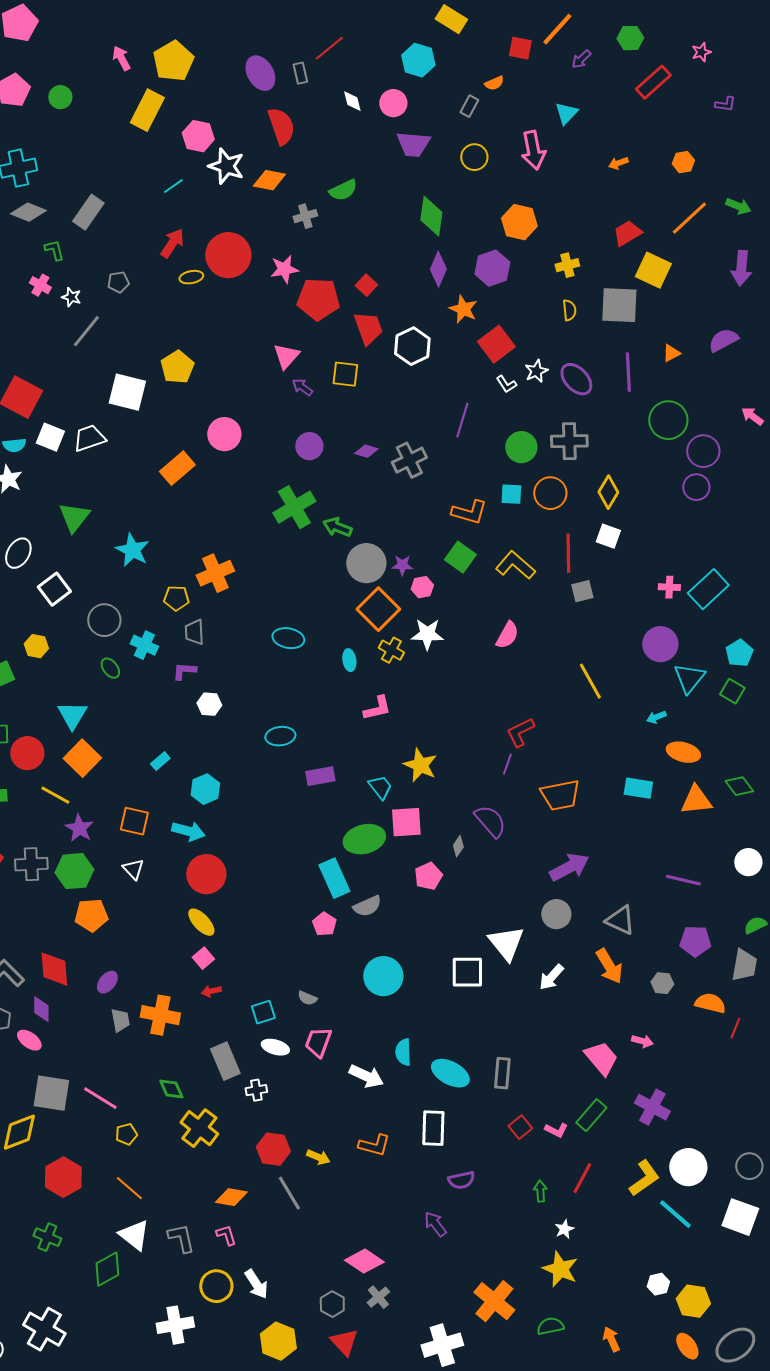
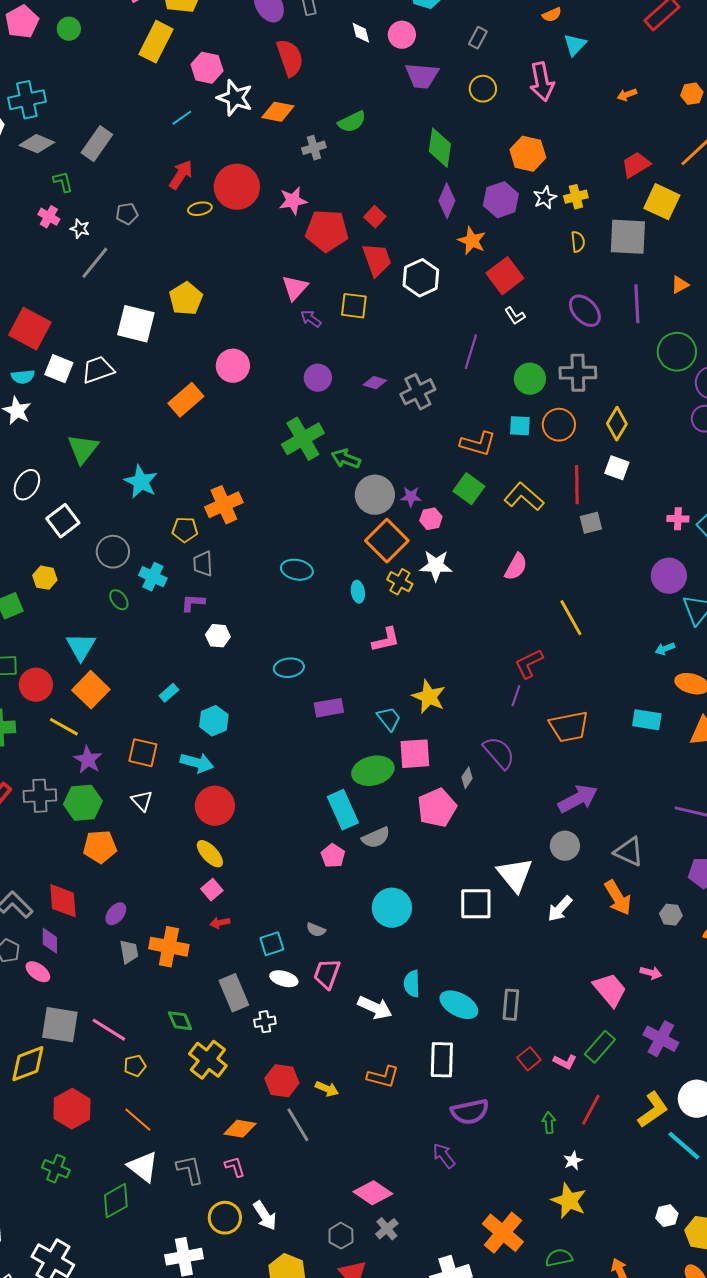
orange semicircle: (494, 83) -> (552, 15), moved
white star: (536, 371) -> (545, 198), moved
yellow line: (590, 681) -> (571, 618), moved
pink pentagon: (428, 876) -> (437, 808), size x1.4
purple semicircle: (461, 1180) -> (470, 1112), size x1.4

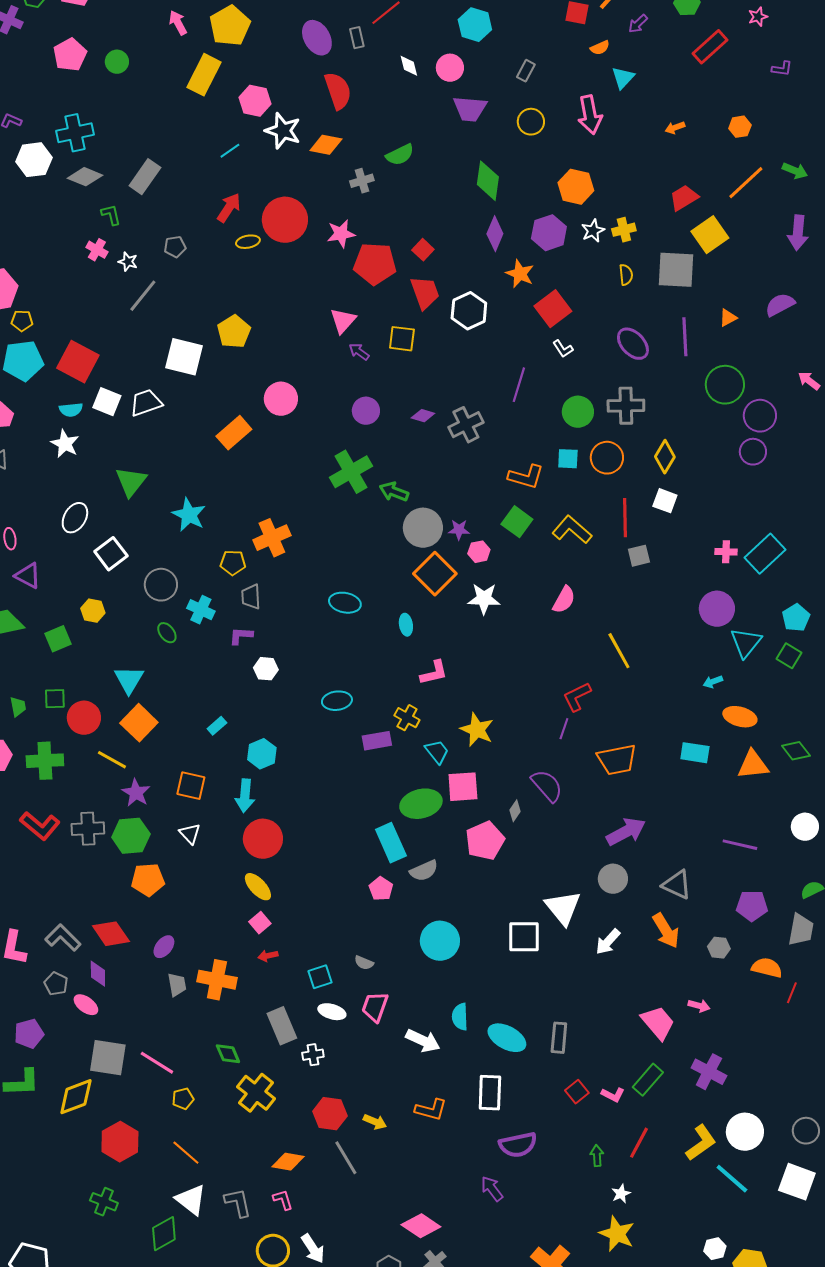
yellow square: (662, 202) -> (710, 235), turned 30
yellow cross: (400, 582) -> (407, 718), moved
cyan arrow: (197, 763) -> (245, 796), turned 80
red diamond: (63, 901) -> (111, 934), turned -30

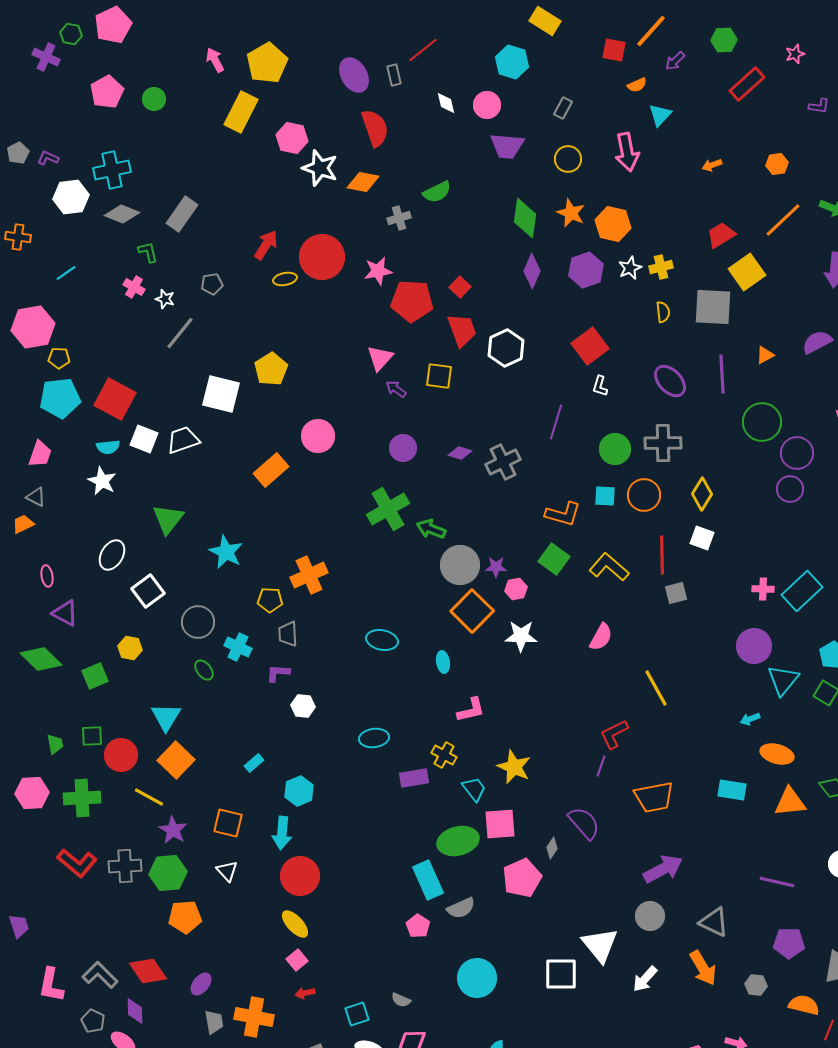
cyan line: (230, 151) -> (66, 273), moved
orange star: (520, 274) -> (571, 213), moved
white L-shape: (563, 349) -> (600, 386), turned 50

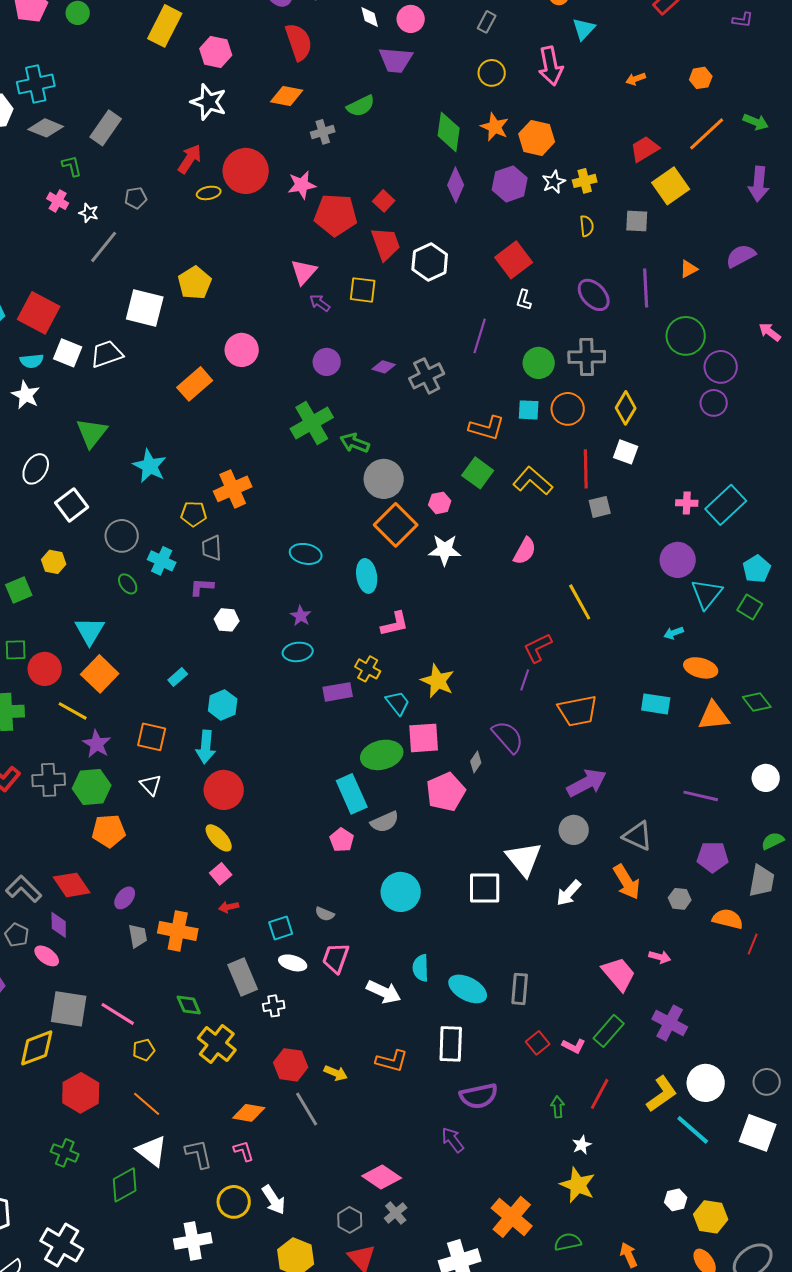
purple trapezoid: (507, 146) -> (396, 60), moved
white star: (320, 168) -> (209, 102), moved
gray square: (713, 307) -> (637, 221), size x0.6
purple star: (496, 567) -> (301, 616), moved, turned 30
cyan ellipse: (443, 662) -> (367, 576), size x1.5

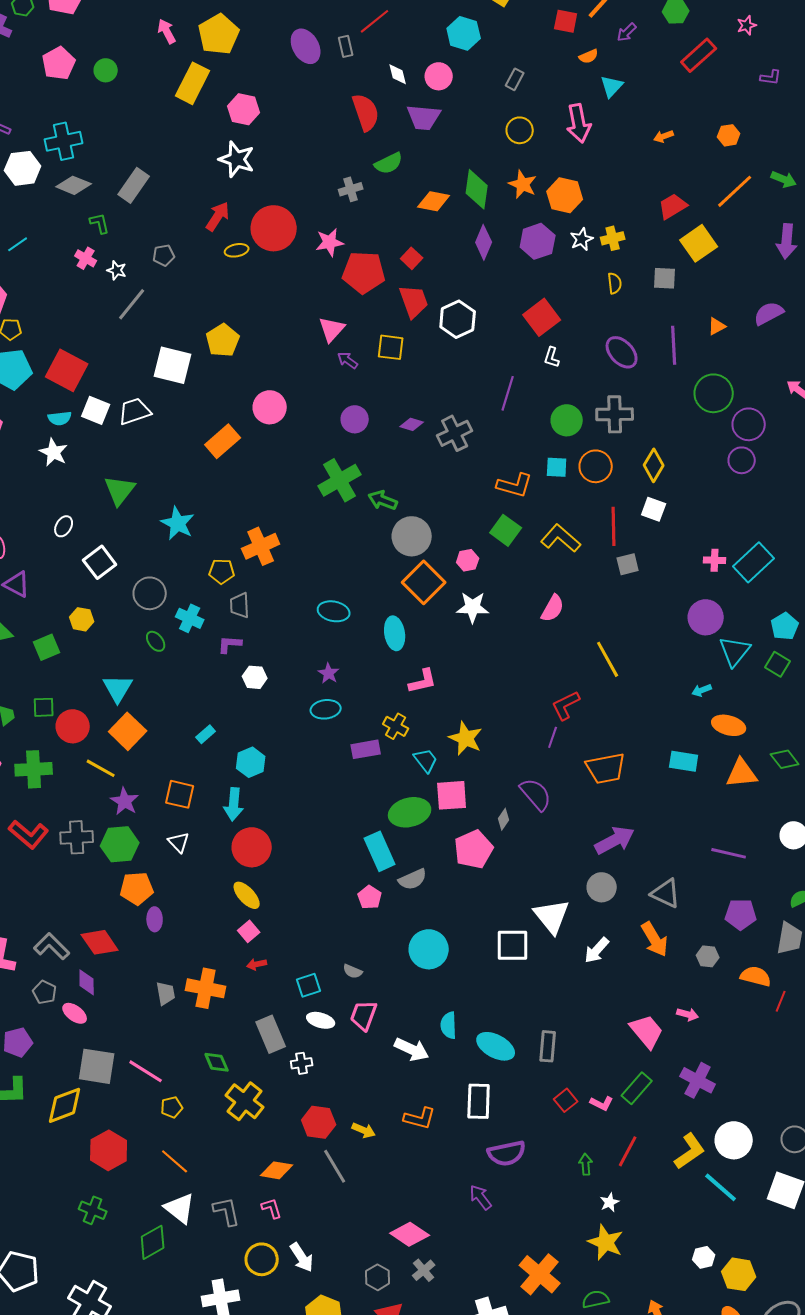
red semicircle: (299, 42) -> (366, 112), moved
orange diamond: (287, 96) -> (434, 201), moved
white ellipse: (36, 469) -> (64, 526), size x0.7
purple ellipse: (125, 898) -> (155, 919), moved, turned -40

